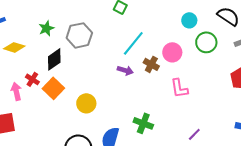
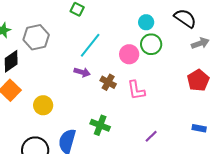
green circle: (206, 42) -> (151, 44), moved
brown cross: (151, 64) -> (108, 82), moved

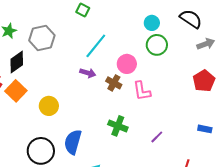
pink circle: (129, 54) -> (127, 64), moved
green cross: (100, 125) -> (118, 126), moved

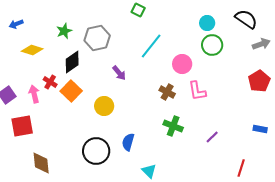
purple arrow: (88, 73) -> (119, 73), moved, turned 35
brown cross: (114, 83) -> (167, 92), moved
blue semicircle: (73, 142) -> (128, 142), size x0.7

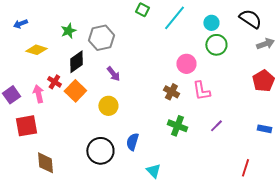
cyan line: (151, 46) -> (174, 18), moved
purple arrow: (119, 73) -> (113, 74), moved
purple line: (212, 137) -> (216, 126), moved

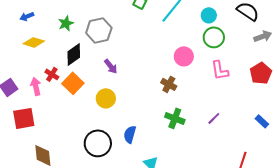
blue arrow: (20, 24) -> (27, 16), moved
pink L-shape: (201, 91) -> (220, 70), moved
blue rectangle: (264, 129) -> (262, 121), turned 32

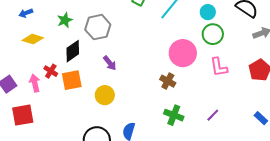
pink circle: (184, 56) -> (183, 53), size x1.4
orange square: (73, 83) -> (72, 80), turned 35

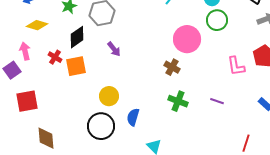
pink L-shape: (219, 67) -> (236, 66), moved
pink arrow: (35, 83) -> (25, 51), moved
yellow circle: (105, 95) -> (109, 96), moved
purple line: (213, 115) -> (217, 101), turned 64

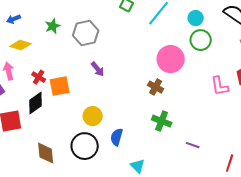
black diamond: (77, 37) -> (36, 103), moved
purple line: (217, 101) -> (193, 145), moved
brown diamond: (46, 138) -> (46, 153), moved

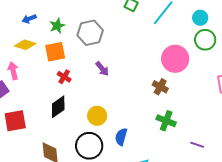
blue arrow: (14, 19) -> (29, 19), moved
red cross: (39, 77) -> (64, 77), moved
orange square: (60, 86) -> (55, 52), moved
black diamond: (36, 103) -> (58, 107), moved

